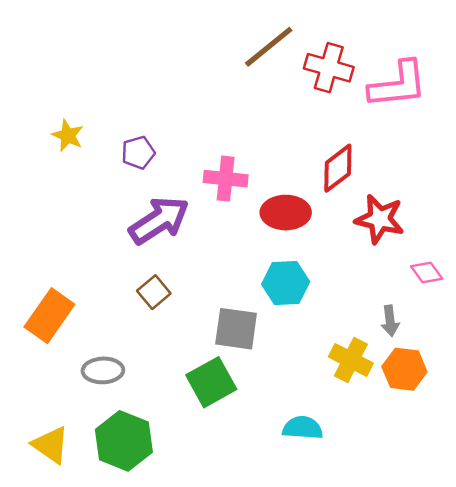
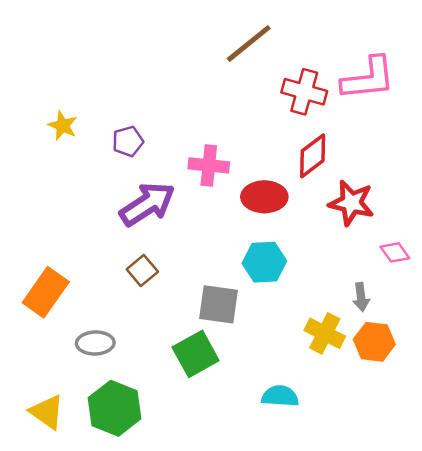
red cross: (329, 68) -> (304, 92), moved

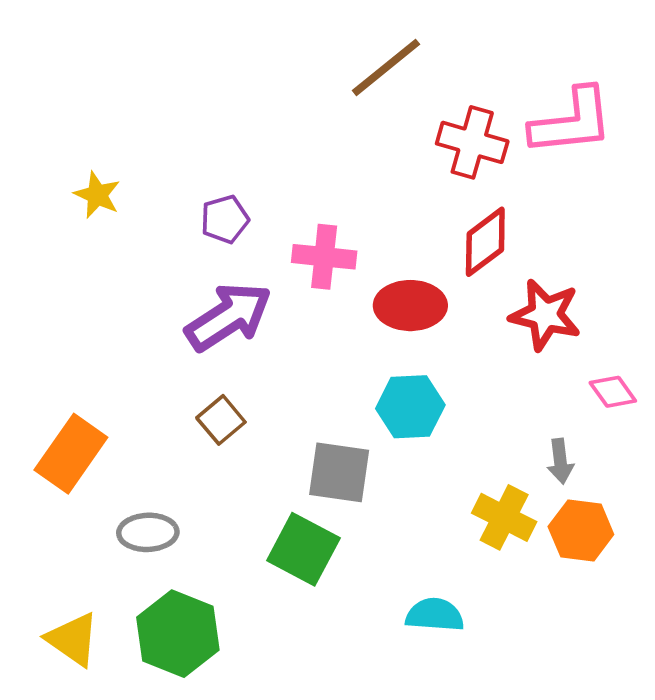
purple pentagon: (128, 141) -> (225, 219), moved
green square: (196, 354) -> (303, 549), turned -33

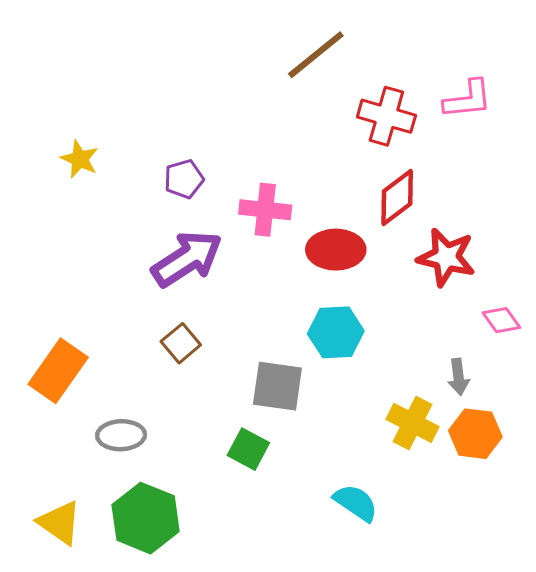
pink L-shape: (572, 122) -> (468, 99), size x0.7
green square: (303, 549) -> (248, 449), size x0.7
cyan semicircle: (435, 615) -> (356, 503), turned 30

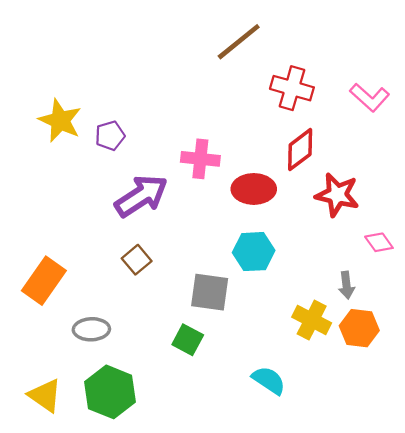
pink L-shape: (468, 99) -> (370, 97), moved, turned 48
yellow star: (80, 159) -> (60, 121), size x1.5
purple pentagon: (184, 179) -> (110, 136), moved

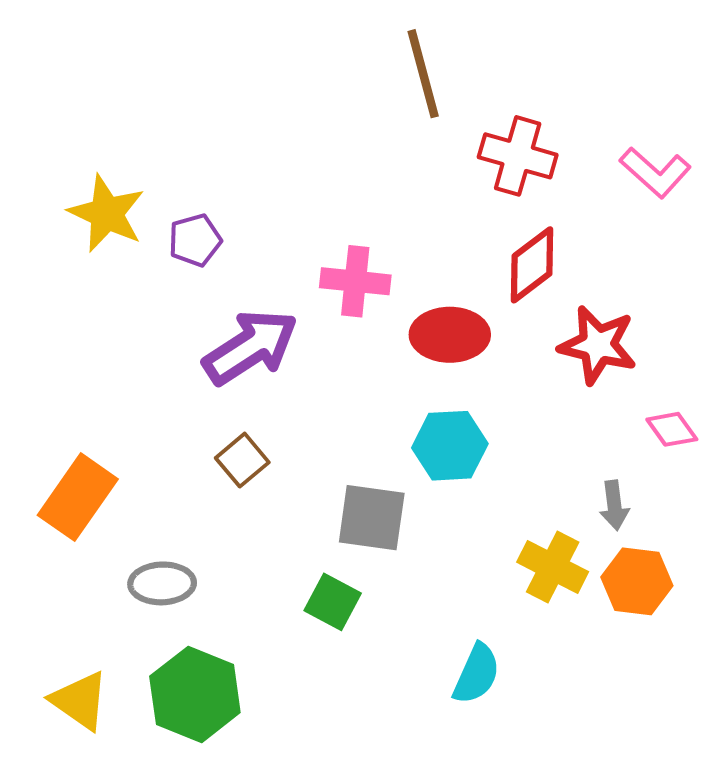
brown line: (239, 42) -> (423, 74), turned -66
cyan semicircle: (269, 380) -> (477, 674), turned 80

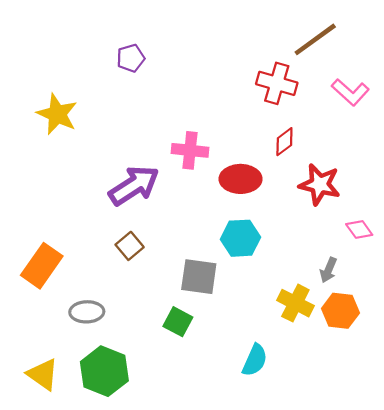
brown line: (423, 74) -> (315, 39), moved, turned 69
purple pentagon: (195, 240) -> (131, 58), moved
red diamond: (532, 265) -> (284, 142), size x0.7
gray arrow: (614, 505) -> (328, 270), turned 30

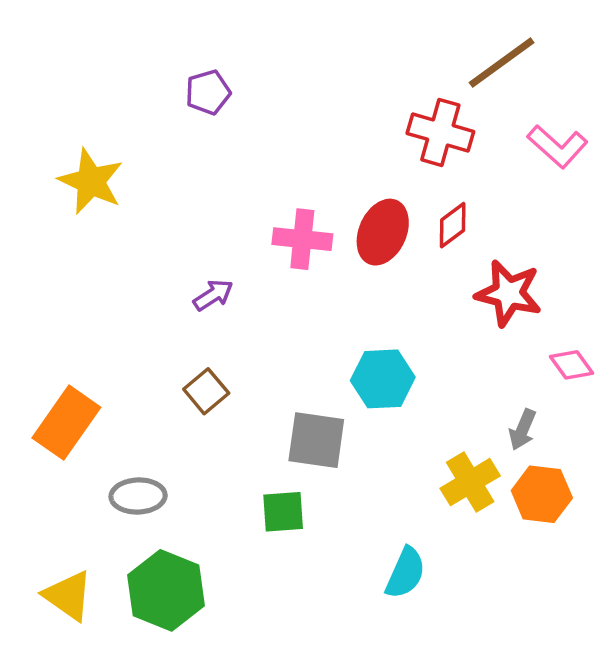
red ellipse: (241, 179) -> (383, 232), moved, turned -66
purple arrow: (134, 186) -> (213, 295), size x0.5
yellow cross: (295, 303) -> (470, 482), turned 32
green square: (178, 322) -> (283, 512), turned -32

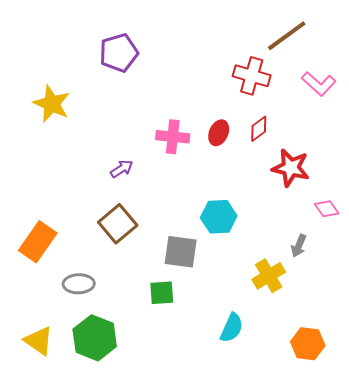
purple pentagon: (208, 92) -> (119, 53), size x1.5
red ellipse: (383, 232) -> (219, 133), size x0.7
brown square: (206, 391) -> (118, 224), size x1.5
orange hexagon: (542, 494) -> (308, 344), moved

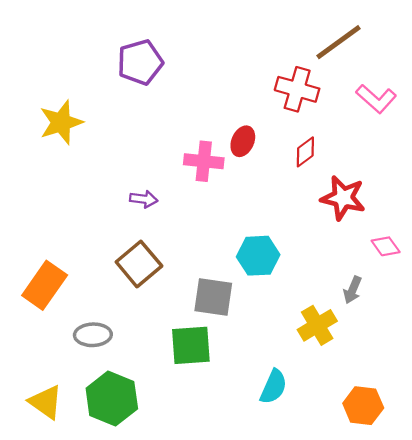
yellow star: (52, 104) -> (61, 122), turned 30
red ellipse: (219, 133) -> (243, 141), moved
purple arrow: (122, 169) -> (144, 199), turned 40
green square: (162, 293) -> (191, 345), size x1.4

